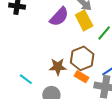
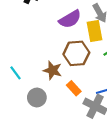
brown hexagon: (82, 58) -> (76, 53), moved

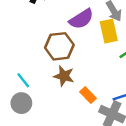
brown hexagon: (76, 53) -> (59, 46), moved
gray circle: (37, 98) -> (21, 103), moved

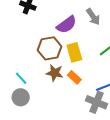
yellow rectangle: (109, 31) -> (74, 52), moved
orange rectangle: (88, 95) -> (74, 77), moved

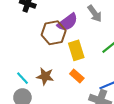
brown hexagon: (50, 48) -> (54, 33), moved
brown star: (55, 73) -> (45, 76), moved

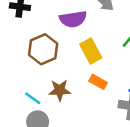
purple semicircle: (68, 22) -> (73, 19), turned 40
brown hexagon: (54, 33) -> (43, 49), moved

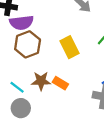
purple semicircle: (73, 19) -> (22, 23), moved
orange rectangle: (98, 82) -> (60, 83), moved

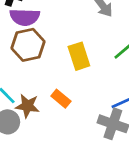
brown star: (41, 81) -> (27, 106), moved

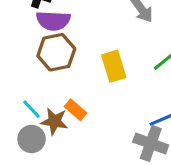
orange rectangle: (61, 99) -> (75, 110), moved

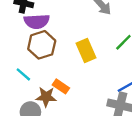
cyan line: (31, 109) -> (23, 74), moved

